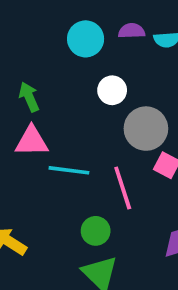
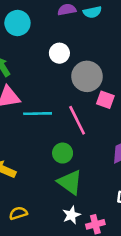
cyan circle: (86, 39) -> (17, 23), moved

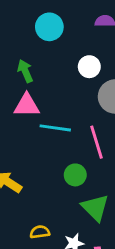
green triangle: (70, 182) -> (95, 208), moved
yellow semicircle: (18, 213) -> (40, 232), moved

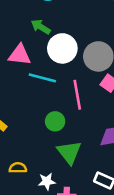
white circle: (89, 67) -> (62, 48), moved, size x1.5
green arrow: (25, 71) -> (41, 27), moved, turned -42

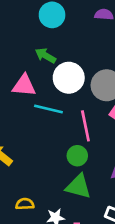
green circle: (55, 121) -> (77, 156), moved
green triangle: (69, 152) -> (78, 186), turned -36

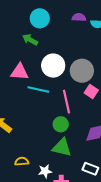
green arrow: (46, 56) -> (30, 40), moved

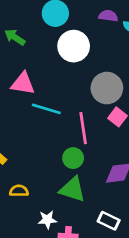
green arrow: (30, 40) -> (15, 37), moved
white circle: (53, 66) -> (74, 46), moved
yellow semicircle: (22, 161) -> (19, 191), moved

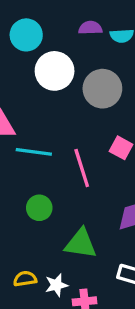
gray circle: (107, 88) -> (102, 89), moved
green circle: (73, 158) -> (39, 208), moved
yellow semicircle: (19, 191) -> (25, 279), moved

